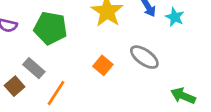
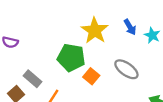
green pentagon: (50, 28) -> (71, 58), moved

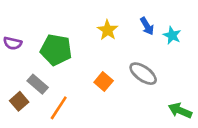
yellow star: (95, 31) -> (107, 30), size x0.7
green pentagon: (71, 58) -> (56, 50), moved

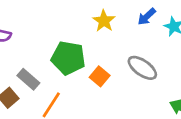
blue arrow: (147, 26) -> (147, 17), turned 78
green pentagon: (56, 50) -> (68, 58), moved

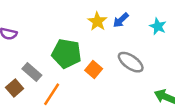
blue arrow: (147, 17) -> (121, 20), moved

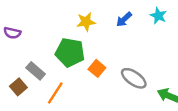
yellow star: (97, 21) -> (86, 22), moved, turned 30
cyan star: (158, 26) -> (158, 16), moved
gray ellipse: (131, 62) -> (134, 78), moved

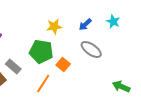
gray ellipse: (134, 78) -> (91, 50), moved
orange line: (55, 93) -> (43, 84), moved

